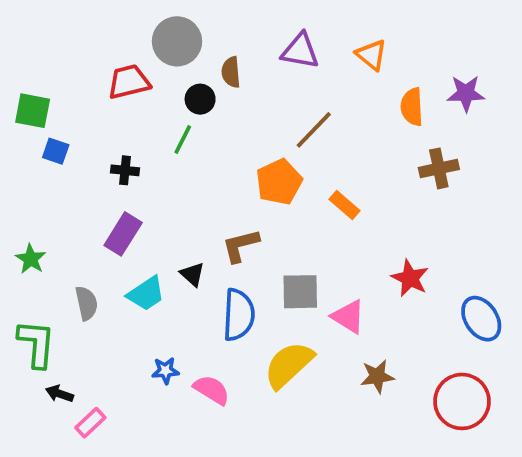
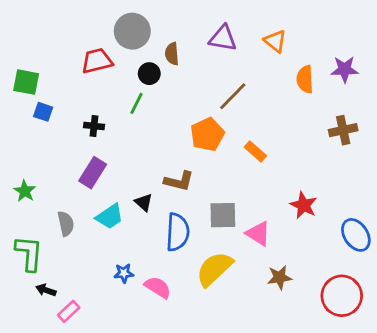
brown cross: (439, 168) -> (343, 130), moved
brown L-shape: (241, 245) -> (179, 181), turned -152

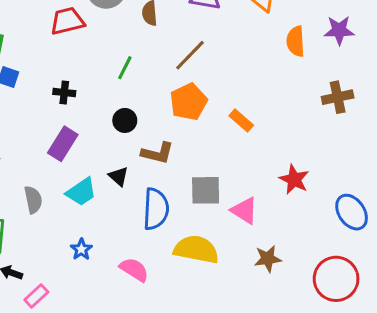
black circle: (149, 74) -> (125, 120), moved
brown line: (233, 96) -> (190, 55), moved
green line: (137, 103) -> (125, 68), moved
yellow semicircle: (214, 269) -> (196, 249), turned 54
blue star: (124, 273) -> (81, 249), moved, turned -30

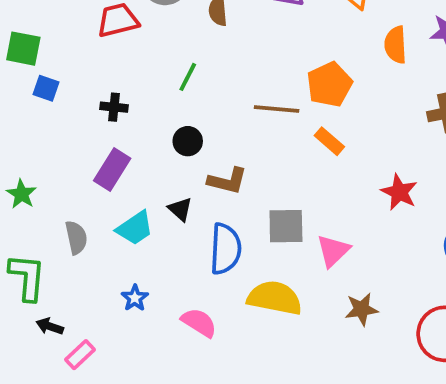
brown line: (190, 55) -> (277, 109), moved, turned 51
orange pentagon: (188, 102) -> (329, 84), moved
red star: (294, 179) -> (399, 192), moved
pink triangle: (244, 211) -> (333, 251), turned 44

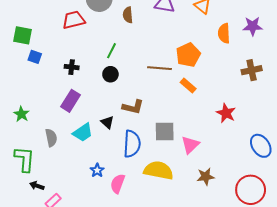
black circle: (188, 141) -> (110, 74), moved
blue star: (135, 298) -> (97, 170), moved
pink semicircle: (199, 323) -> (118, 184), turned -102

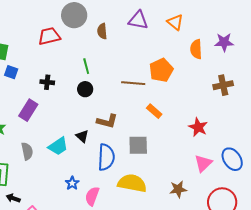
green line: (111, 51) -> (86, 66), turned -42
orange rectangle: (188, 85) -> (154, 111), moved
purple rectangle: (71, 101) -> (28, 110), moved
pink triangle: (190, 145) -> (203, 163), moved

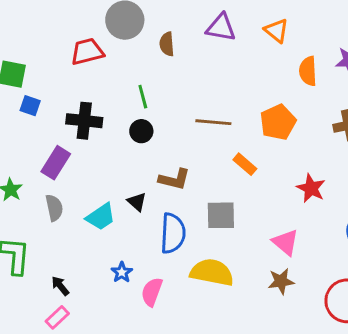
orange pentagon: (161, 70) -> (278, 122), moved
black cross: (47, 82) -> (84, 121), size x1.6
gray semicircle: (27, 151) -> (54, 208), moved
pink triangle: (203, 163) -> (285, 242), moved, turned -36
black arrow: (13, 198) -> (60, 286), moved, turned 32

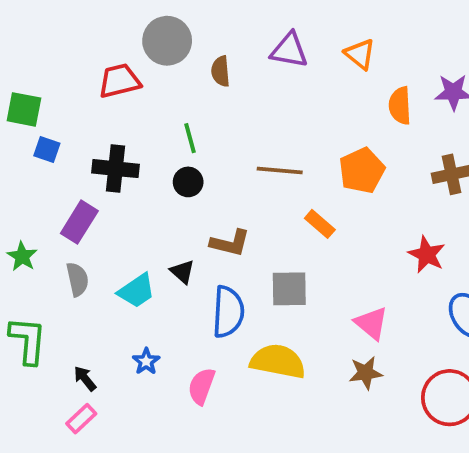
red star: (311, 188) -> (427, 254), moved
blue star: (122, 272) -> (146, 361), moved

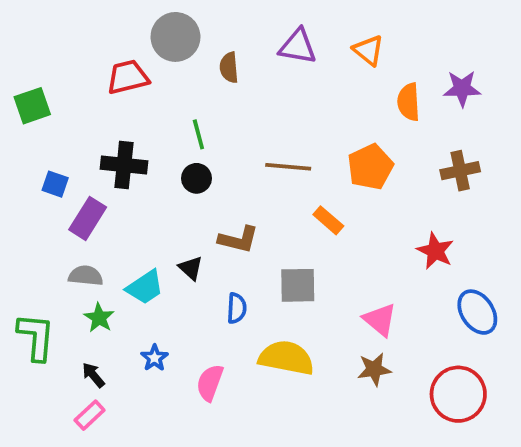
green square: (24, 109) -> (32, 106), turned -30
blue square: (47, 150) -> (55, 184), moved
green star: (22, 256) -> (99, 318), moved
gray semicircle: (77, 279) -> (86, 276), turned -72
blue semicircle: (228, 312) -> (237, 308), size x0.6

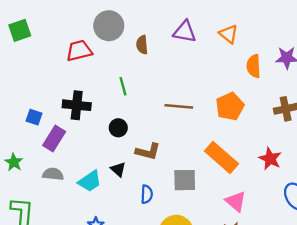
green square: (32, 106) -> (20, 30), moved
black circle: (197, 178) -> (118, 128), moved
orange rectangle: (328, 220) -> (222, 157), moved, size x1.8
green star: (99, 318) -> (14, 162), moved

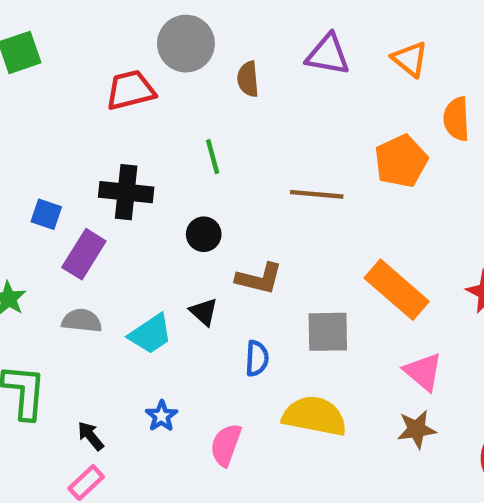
orange pentagon: (230, 106) -> (401, 161), moved

